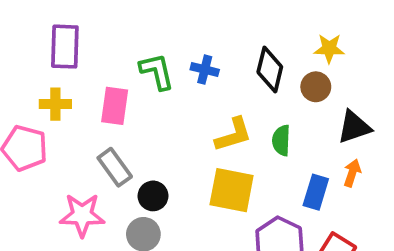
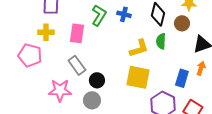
green L-shape: (157, 71) -> (99, 15), turned 45
green semicircle: (281, 140) -> (161, 41), moved

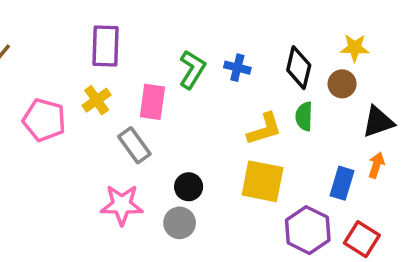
yellow cross: (46, 32) -> (97, 100), turned -35
pink pentagon: (30, 55) -> (44, 120), moved
gray rectangle: (77, 65) -> (134, 145), moved

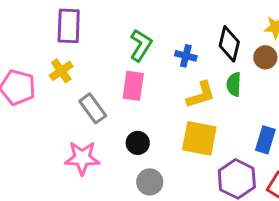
blue cross: (237, 68) -> (186, 56), moved
pink rectangle: (152, 102) -> (133, 86), moved
gray circle: (180, 223) -> (150, 182), moved

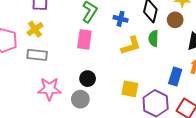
gray rectangle: (93, 108) -> (37, 55), moved, turned -48
yellow square: (199, 138) -> (130, 89), moved, size x0.7
gray circle: (150, 182) -> (80, 99), moved

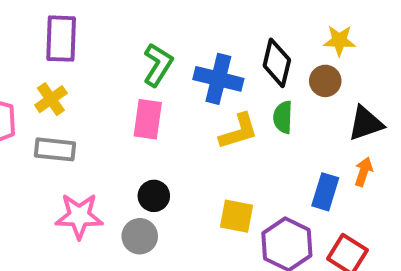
blue cross: (121, 19) -> (218, 79), size x1.6

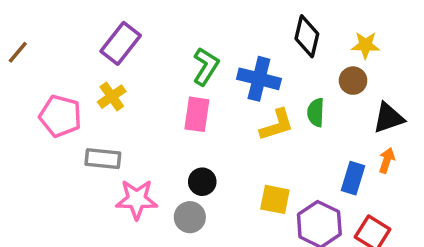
purple rectangle: (61, 39) -> (121, 43), turned 36
black diamond: (277, 63) -> (307, 36), moved
gray rectangle: (55, 149) -> (103, 159), moved

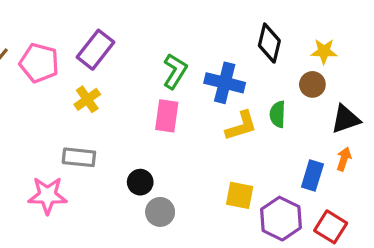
pink pentagon: (60, 116) -> (39, 63), moved
black circle: (202, 182) -> (140, 182), moved
pink star: (137, 199) -> (47, 195), moved

